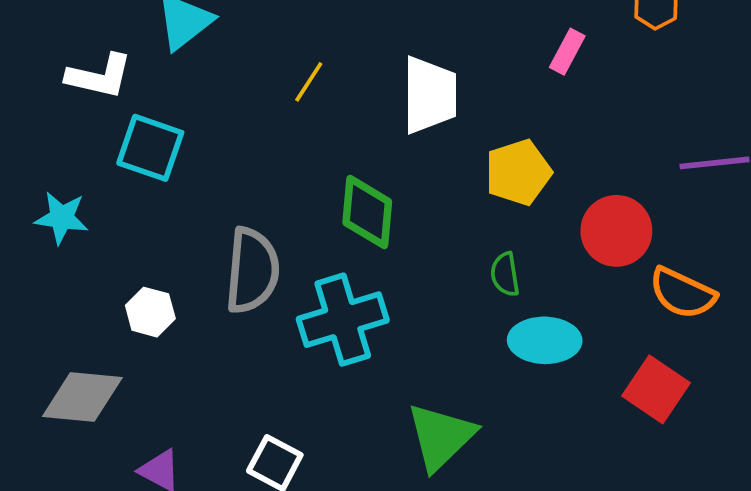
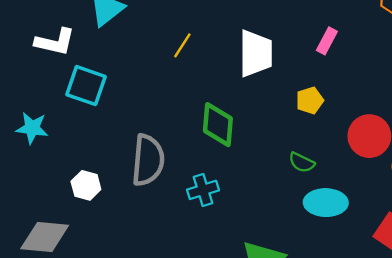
pink rectangle: (567, 52) -> (327, 41), moved
yellow pentagon: (518, 172) -> (310, 100), size x0.7
green semicircle: (505, 274) -> (302, 162), turned -55
cyan cross: (343, 320) -> (203, 190), size x0.6

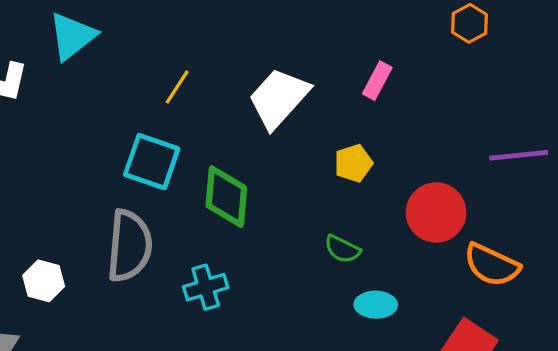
white trapezoid: (256, 53) -> (279, 98), turned -138
cyan square: (86, 86) -> (152, 162), moved
cyan ellipse: (326, 203) -> (376, 305), size x0.7

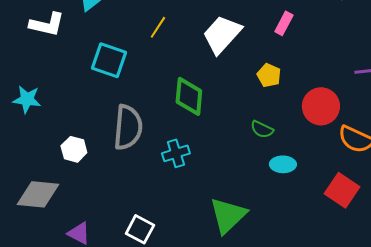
cyan square: (152, 162) -> (109, 60), moved
yellow pentagon: (353, 163) -> (269, 75), turned -30

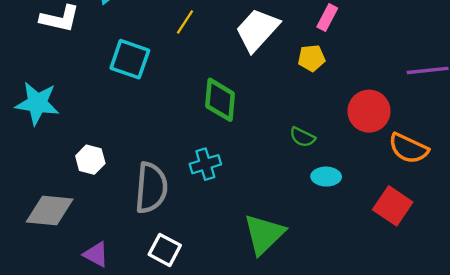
yellow pentagon: (269, 75) -> (311, 58), moved, turned -30
cyan star: (27, 99) -> (37, 103), size x1.4
gray semicircle: (128, 127) -> (151, 188), moved

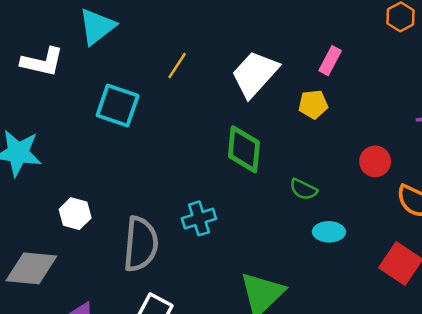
green diamond: (220, 100) -> (244, 149), moved
red circle: (369, 111) -> (375, 161), size x0.7

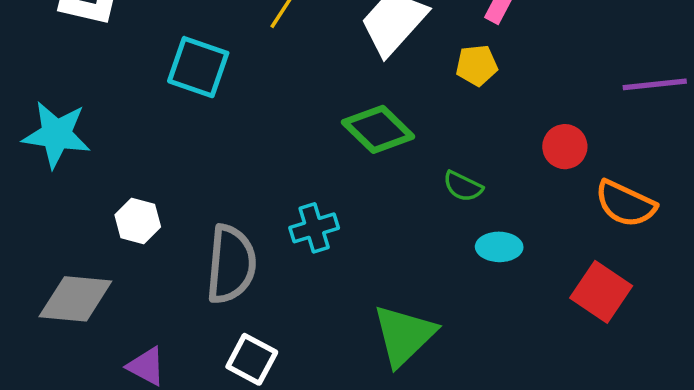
green diamond: (244, 149) -> (378, 129), turned -51

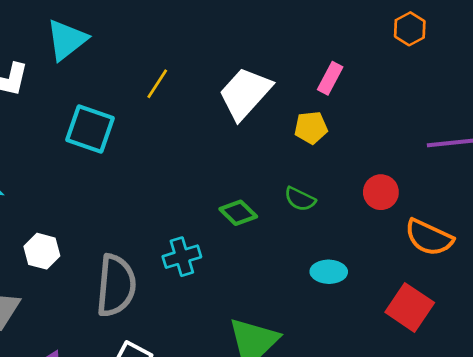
green diamond: (378, 129) -> (238, 213), moved, size x0.7
green semicircle: (463, 186) -> (300, 199), moved

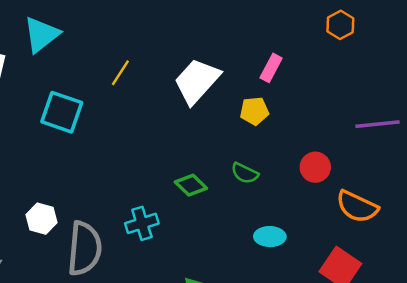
white hexagon: (42, 251) -> (41, 219), moved

